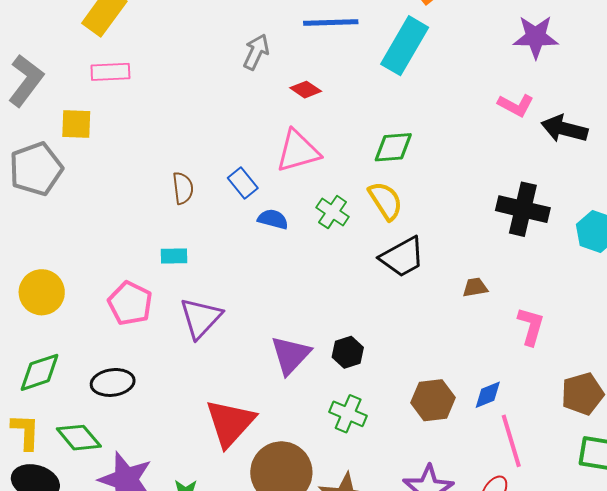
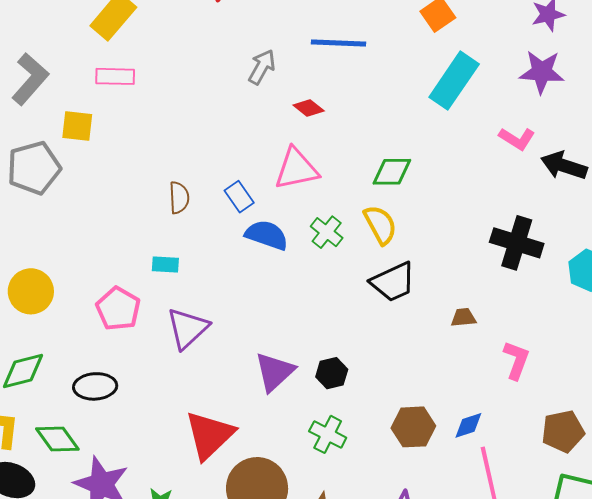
cyan rectangle: (405, 46) -> (454, 81), moved
blue semicircle: (273, 219) -> (267, 235), size x1.4

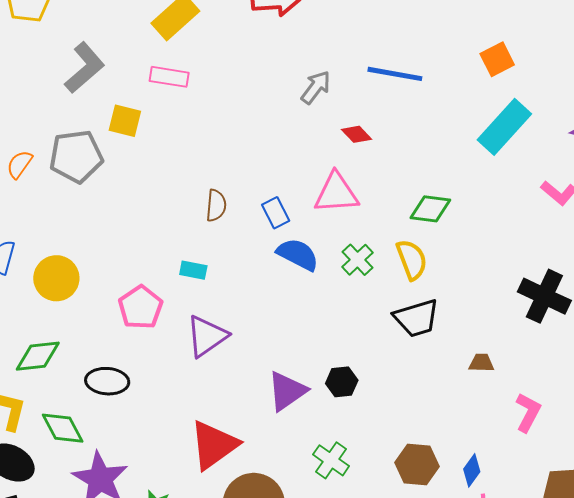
black hexagon: (332, 373) -> (342, 382), moved
blue diamond: (468, 425) -> (472, 470), turned -44

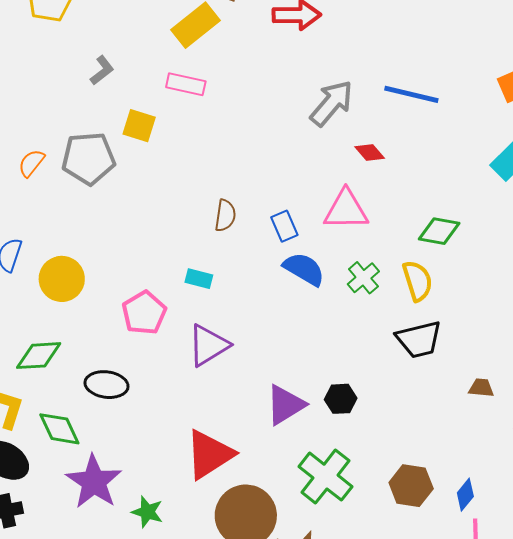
gray L-shape: (85, 68) -> (102, 70), size x0.6
gray arrow: (316, 87) -> (332, 103), size x1.4
green cross: (331, 460) -> (325, 477), size x1.5

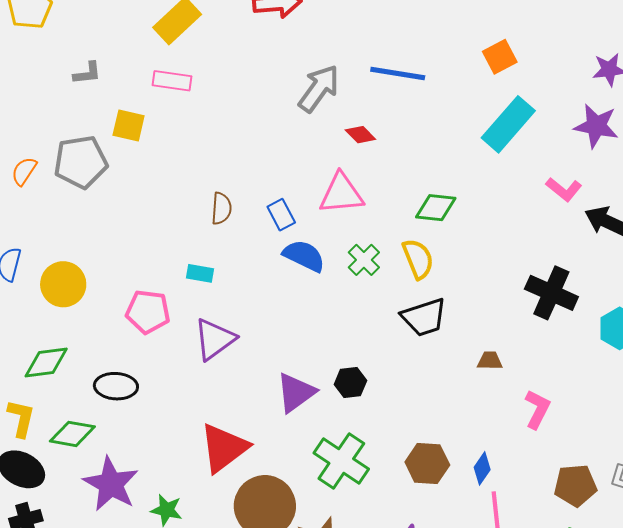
gray L-shape: (102, 70) -> (87, 73), turned 36
pink pentagon: (144, 313) -> (148, 312), turned -30
green diamond: (59, 429) -> (72, 434), turned -51

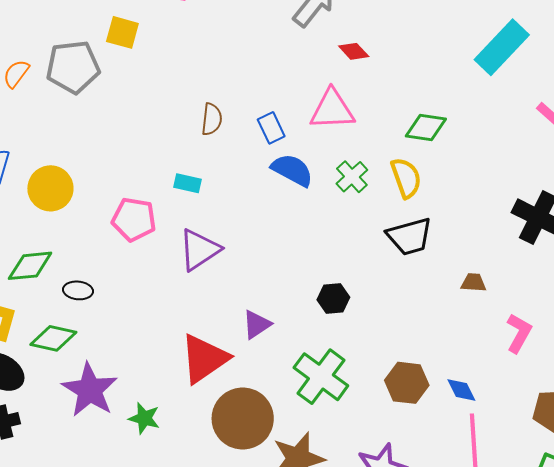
black ellipse: (116, 386) -> (78, 290), moved, size x0.7
purple triangle: (296, 393) -> (257, 324), moved, size x0.7
blue diamond: (482, 468) -> (461, 390), turned -64

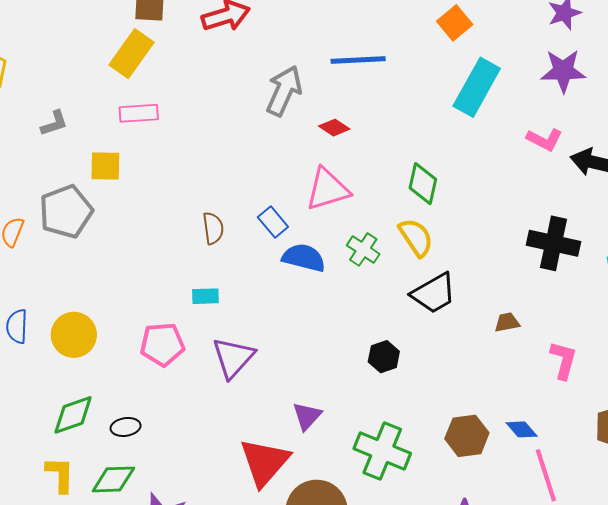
green diamond: (426, 127) -> (423, 184), turned -72
black hexagon: (333, 299) -> (384, 357), moved

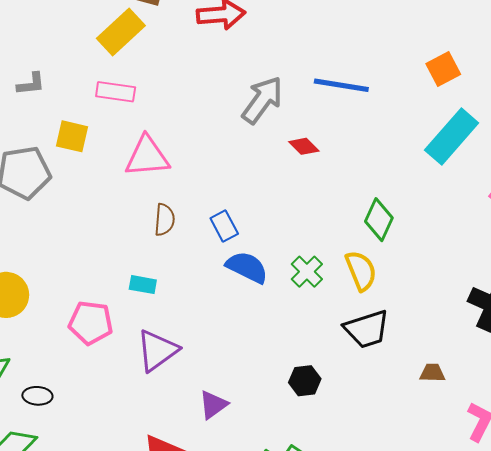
pink triangle: (328, 189) -> (147, 157), moved
purple triangle: (307, 416) -> (213, 405), moved

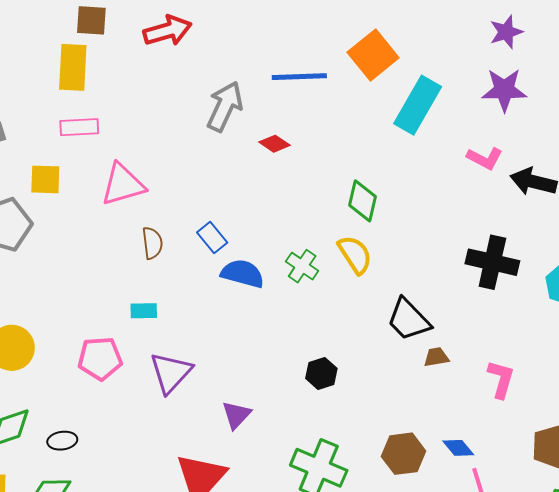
yellow rectangle: (121, 32) -> (73, 67), turned -33
orange square: (443, 69) -> (373, 55), moved, size x1.4
black trapezoid: (367, 329) -> (409, 320), moved, turned 75
brown trapezoid: (432, 373) -> (436, 357), moved

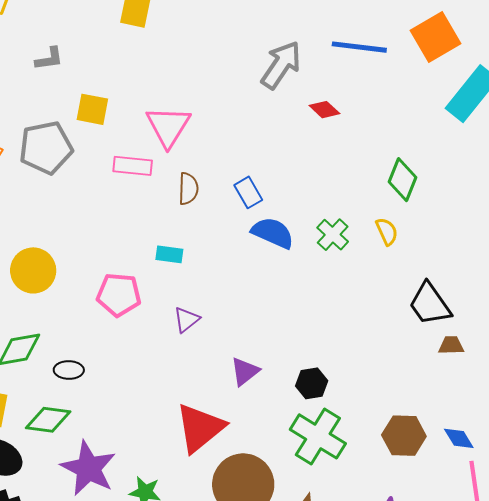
pink rectangle: (79, 127) -> (133, 166), moved
pink triangle: (123, 185) -> (168, 126), turned -51
yellow semicircle: (355, 255) -> (387, 231), size x0.7
purple triangle: (171, 373) -> (186, 320), size x0.6
black hexagon: (321, 373) -> (312, 383), moved

